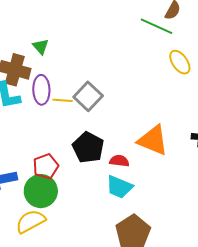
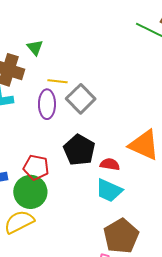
purple ellipse: (41, 90) -> (47, 104), moved
yellow line: (63, 100) -> (58, 81), moved
red pentagon: (46, 166) -> (36, 167), turned 30

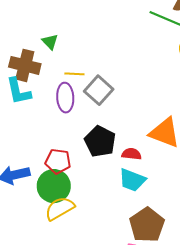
yellow semicircle: (19, 222) -> (60, 208), moved

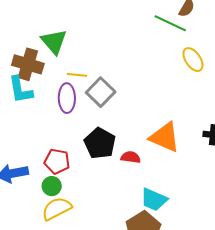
green triangle: (50, 42) -> (54, 42), size x1.6
cyan trapezoid: (132, 180) -> (154, 200), moved
green circle: (54, 186) -> (52, 186), size x0.6

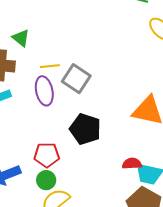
green triangle: (54, 42) -> (21, 38), size x0.7
red semicircle: (131, 157) -> (132, 164), moved

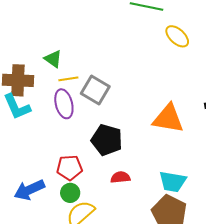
green triangle: (21, 38) -> (53, 59), moved
red semicircle: (132, 164) -> (120, 177), moved

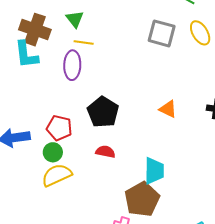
gray square: (95, 90) -> (162, 33), moved, turned -32
orange triangle: (168, 119) -> (168, 109), size x0.6
cyan trapezoid: (173, 182) -> (154, 171), turned -116

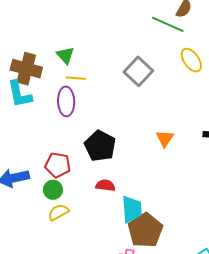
gray square: (162, 33) -> (138, 71), moved, turned 32
orange triangle: (168, 109) -> (165, 138), turned 42
cyan trapezoid: (154, 171) -> (132, 209), moved
yellow semicircle: (57, 175) -> (58, 212), size x0.7

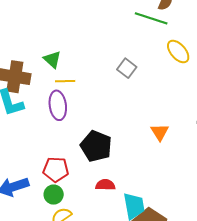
gray square: (138, 71) -> (127, 68), size x0.7

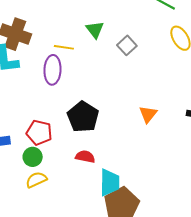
green triangle: (52, 59) -> (95, 30), moved

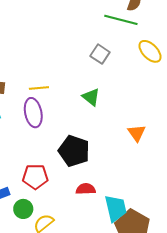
green triangle: (95, 30) -> (91, 97), moved
gray square: (127, 45) -> (100, 54), moved
green circle: (33, 157) -> (23, 209), moved

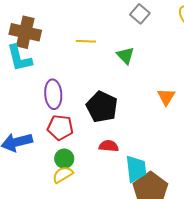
yellow line: (39, 88) -> (86, 41), moved
purple ellipse: (33, 113) -> (53, 94), moved
green circle: (23, 209) -> (64, 159), moved

